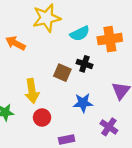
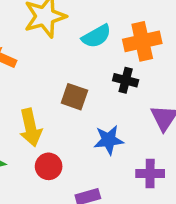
black cross: (84, 64) -> (126, 80), moved
purple cross: (109, 127) -> (150, 174), turned -30

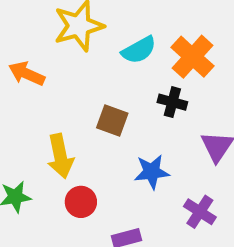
orange cross: (142, 41) -> (192, 57), turned -36
purple cross: (150, 174) -> (200, 212), turned 32

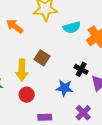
black cross: (172, 102) -> (81, 69), moved
brown square: (112, 121) -> (42, 58), moved

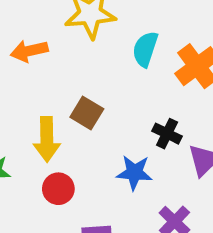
orange arrow: (15, 26) -> (29, 51), turned -48
cyan semicircle: (72, 27) -> (145, 49), turned 126

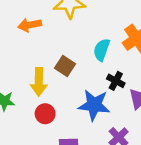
cyan semicircle: (145, 49) -> (102, 50), moved
blue star: (134, 173) -> (94, 105), size x1.4

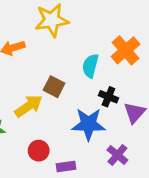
yellow arrow: (39, 82) -> (29, 106), turned -120
red circle: (45, 114) -> (39, 151), moved

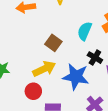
yellow arrow: (29, 106) -> (44, 69), moved

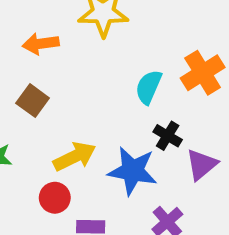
brown square: (53, 43) -> (33, 101), moved

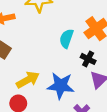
black cross: (168, 136) -> (88, 59), moved

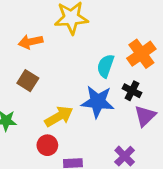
blue star: (61, 86) -> (98, 102), moved

